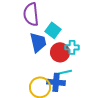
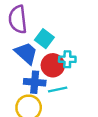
blue trapezoid: (38, 42) -> (26, 53), turned -35
blue cross: (56, 82) -> (35, 82), moved

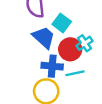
cyan cross: (67, 59) -> (85, 43), turned -35

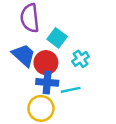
blue trapezoid: (44, 37) -> (24, 55), moved
red circle: (70, 49) -> (46, 63), moved

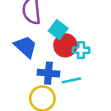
cyan cross: (81, 59) -> (81, 50), turned 35
red circle: (46, 63) -> (65, 45), moved

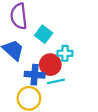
red circle: (65, 45) -> (50, 65), moved

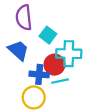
cyan cross: (65, 53) -> (69, 54), size x1.6

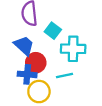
red circle: (54, 65) -> (36, 63), moved
blue cross: (39, 74) -> (27, 74), moved

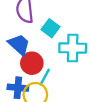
blue cross: (27, 74) -> (18, 88), moved
cyan line: (65, 76) -> (45, 77), moved, turned -49

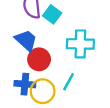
cyan square: (51, 28) -> (52, 14), moved
cyan line: (45, 77) -> (69, 82), moved

